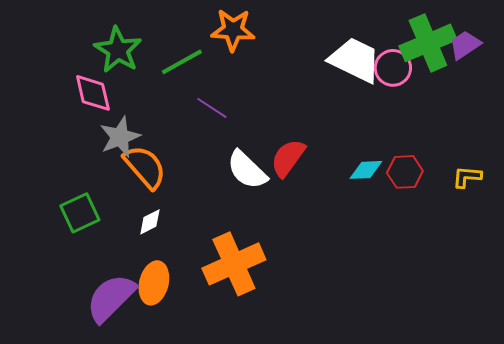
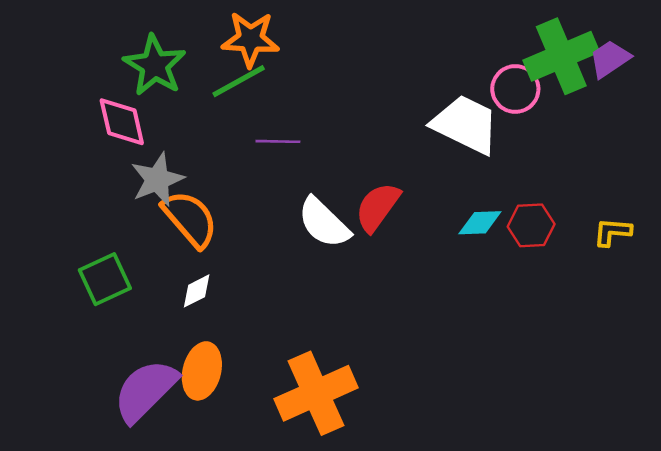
orange star: (233, 30) -> (250, 39), moved
white trapezoid: (355, 60) -> (466, 124), moved
purple line: (212, 108) -> (278, 141), turned -32
orange cross: (234, 264) -> (316, 393), moved

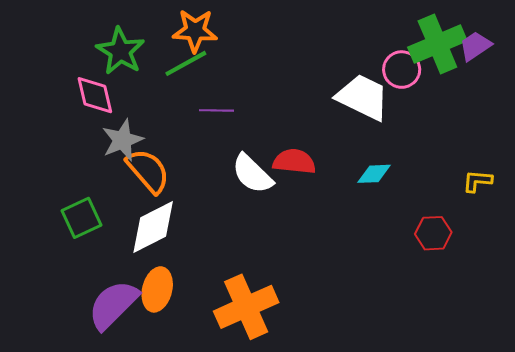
red semicircle: (378, 207) -> (294, 162), turned 60
red hexagon: (531, 225) -> (433, 233), moved
white diamond: (197, 291) -> (153, 227), size x2.0

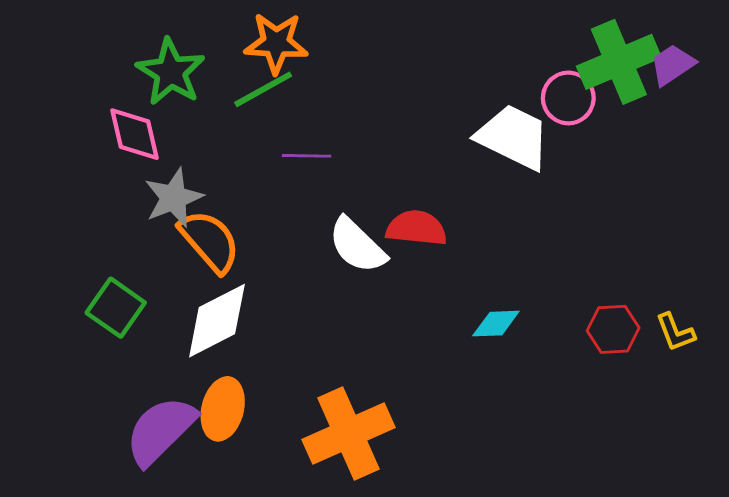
cyan diamond: (374, 174) -> (496, 324), moved
yellow L-shape: (477, 181) -> (675, 332), moved, turned -116
green square: (82, 218) -> (116, 308), turned -30

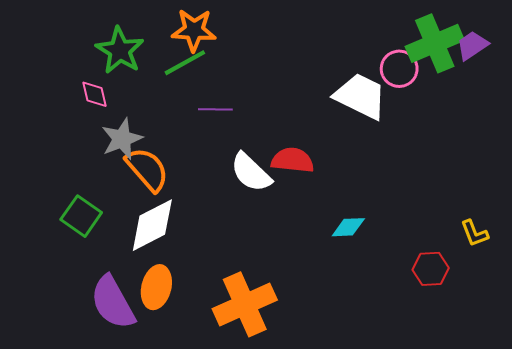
pink diamond: (134, 134) -> (94, 94), size x0.7
red hexagon: (613, 329) -> (431, 269), moved
purple semicircle: (161, 431) -> (113, 302), turned -74

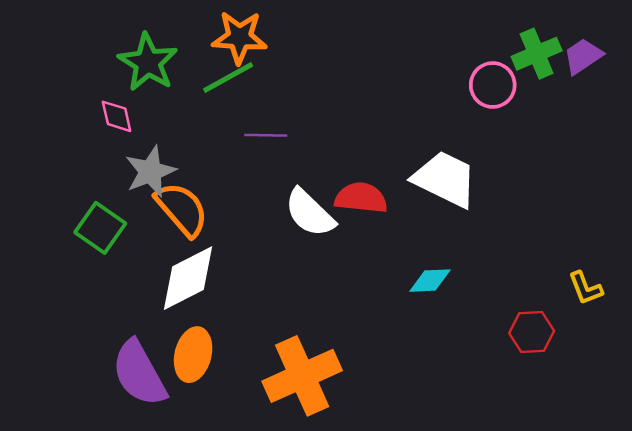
green cross: (435, 43) -> (537, 54), size x0.7
white trapezoid: (361, 96) -> (445, 179), moved
green square: (81, 216) -> (100, 228), moved

